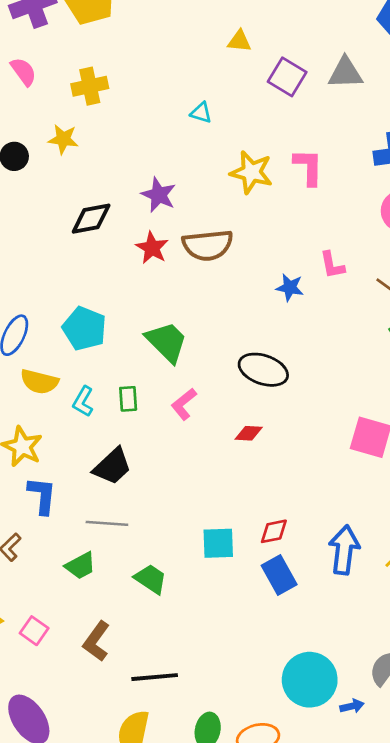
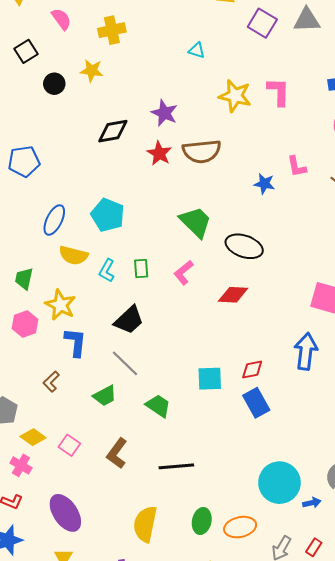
green trapezoid: (167, 342) -> (196, 222), moved
red diamond: (249, 433) -> (233, 295), size x1.4
gray line: (107, 523) -> (125, 363), turned 40
blue arrow: (344, 550) -> (306, 351), moved
black line: (155, 677) -> (176, 466), moved

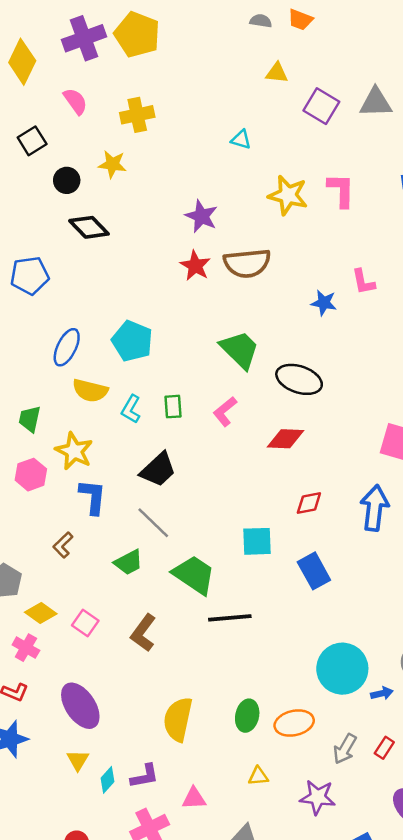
black diamond: (113, 131) -> (89, 227), moved, turned 56
red diamond: (252, 369) -> (309, 503), moved
green trapezoid: (158, 406) -> (194, 575), size x1.4
black line: (176, 466) -> (230, 618), moved

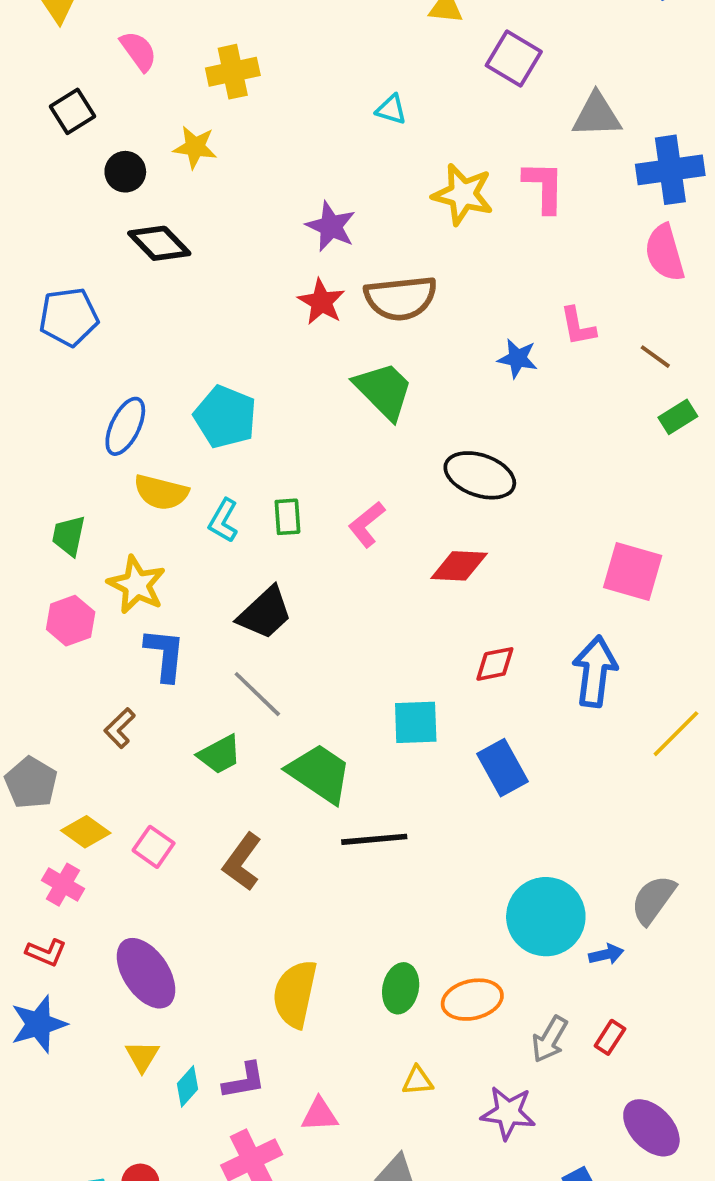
gray triangle: (376, 102) -> (597, 115), moved
green trapezoid: (240, 350) -> (384, 390), moved

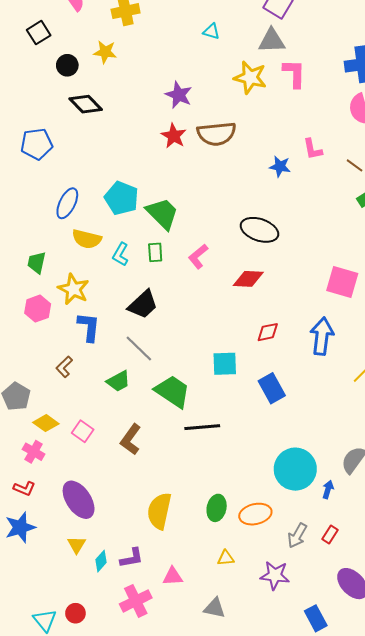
gray triangle: (597, 115) -> (272, 41), moved
green trapezoid: (384, 390) -> (162, 213), moved
blue arrow: (606, 954) -> (328, 490), turned -60

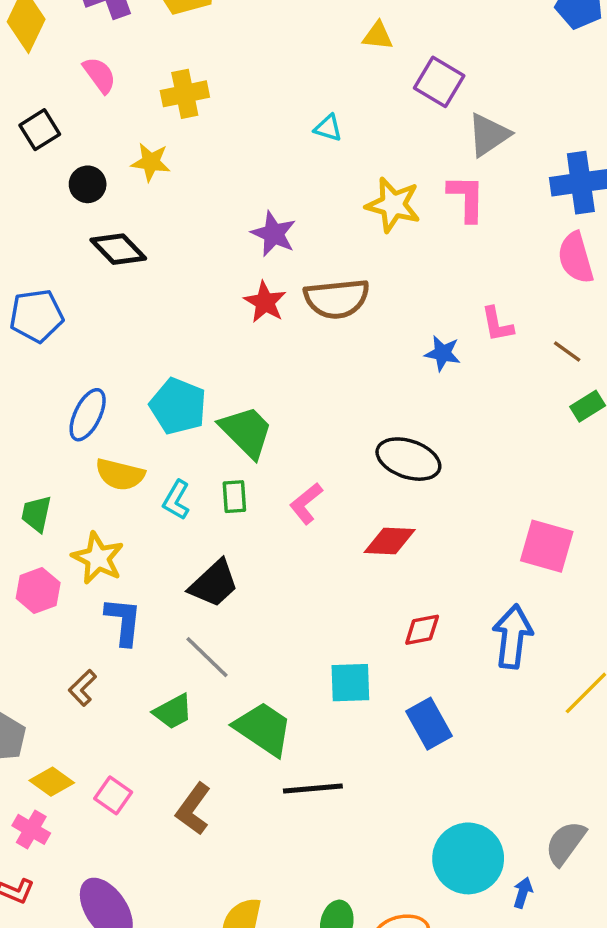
gray triangle: (272, 41) -> (489, 135), moved, turned -32

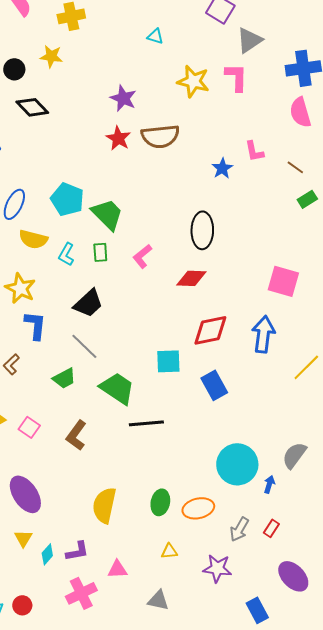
blue star: (443, 353) -> (222, 168), turned 30
black ellipse: (408, 459) -> (202, 230), turned 72
red diamond: (422, 630) -> (210, 330), size x1.6

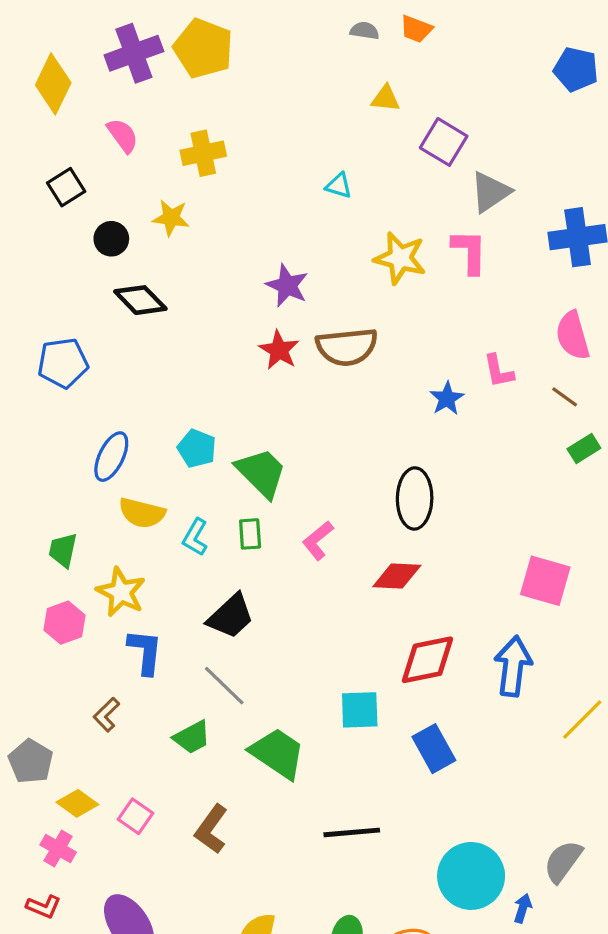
pink semicircle: (300, 112) -> (573, 336), moved
cyan pentagon: (67, 199) -> (197, 448), size x0.7
black line: (146, 423) -> (352, 832), moved

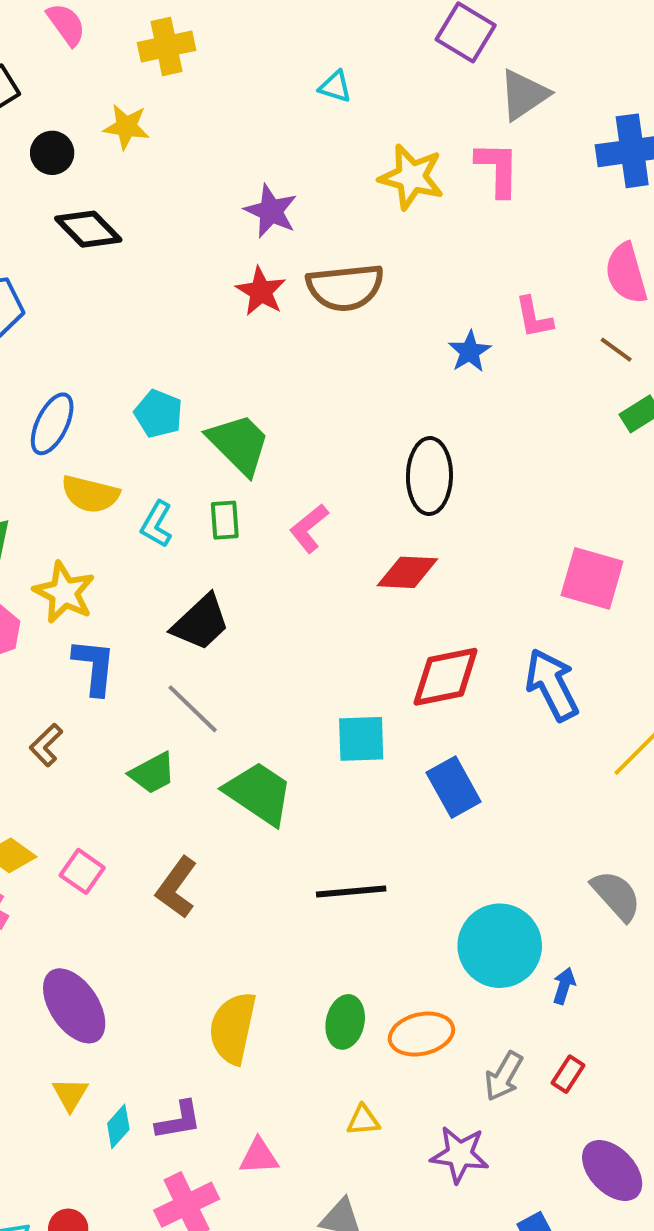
blue arrow: (513, 666) -> (552, 685), turned -34
gray semicircle: (563, 861) -> (616, 896), moved, turned 102

